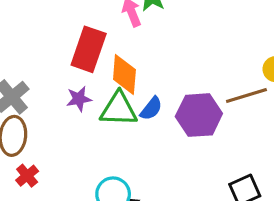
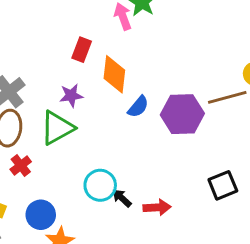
red rectangle: (89, 49) -> (82, 50), size x0.6
green triangle: (119, 109) -> (57, 128), moved, turned -33

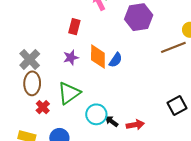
orange diamond: (114, 74) -> (98, 56), moved
purple hexagon: (182, 114) -> (139, 17), moved
green triangle: (57, 128) -> (69, 93), moved

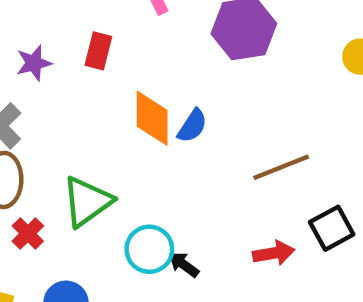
brown line: (173, 47) -> (281, 167), moved
purple star: (71, 57) -> (34, 63), moved
red arrow: (135, 125) -> (274, 253), moved

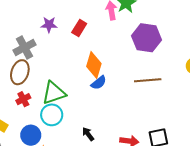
blue semicircle: (192, 126) -> (99, 83), moved
brown line: (281, 167) -> (148, 80), moved
cyan circle: (149, 249) -> (52, 115), moved

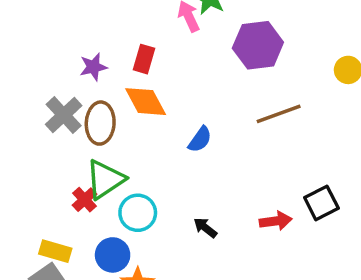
orange diamond: (94, 65) -> (146, 102), moved, turned -30
brown ellipse: (20, 72) -> (100, 123), moved
green triangle: (54, 93) -> (105, 179), moved

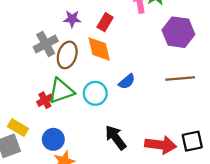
cyan circle: (138, 213) -> (95, 93), moved
red arrow: (276, 221) -> (161, 145), size x1.5
black arrow: (205, 228) -> (116, 138), size x1.6

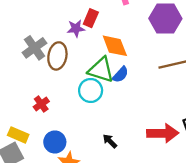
purple star: (72, 19) -> (76, 28), moved
orange diamond: (99, 49) -> (115, 46), moved
green triangle: (61, 91) -> (101, 70), moved, turned 44
black arrow: (116, 138) -> (110, 141), moved, size x0.6

